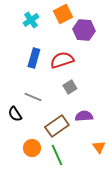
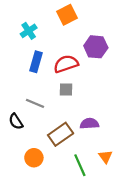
cyan cross: (31, 20) -> (29, 31), moved
purple hexagon: (84, 30) -> (96, 47), moved
gray square: (70, 87) -> (66, 89), moved, turned 32
green line: (57, 155) -> (80, 165), moved

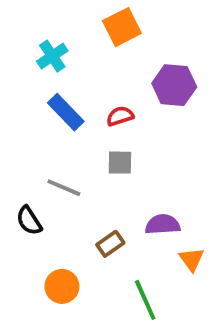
blue rectangle: (36, 62) -> (66, 112), turned -60
red semicircle: (66, 64) -> (120, 116), size x0.6
brown rectangle: (61, 134) -> (110, 244), size x0.6
orange triangle: (105, 157) -> (192, 259), moved

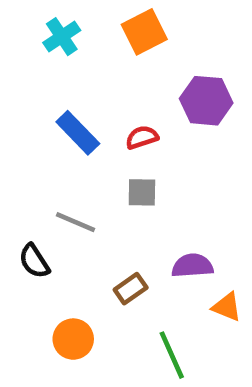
cyan cross: (52, 56) -> (62, 37), moved
orange triangle: (192, 259) -> (227, 307), turned -32

